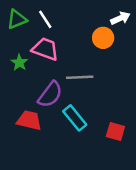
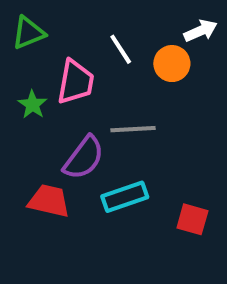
white line: (45, 19) -> (121, 49), moved
pink trapezoid: (45, 49) -> (76, 82), turned 80
cyan rectangle: (75, 118) -> (125, 197), turned -70

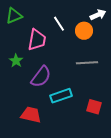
green star: (33, 105) -> (16, 61), moved
gray line: (133, 129) -> (87, 63), moved
red trapezoid: (49, 201) -> (31, 115), moved

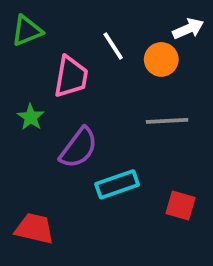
red trapezoid: (31, 115) -> (34, 229), moved

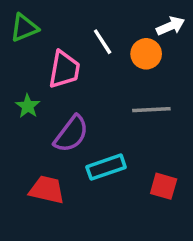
red trapezoid: (34, 229) -> (47, 190), moved

